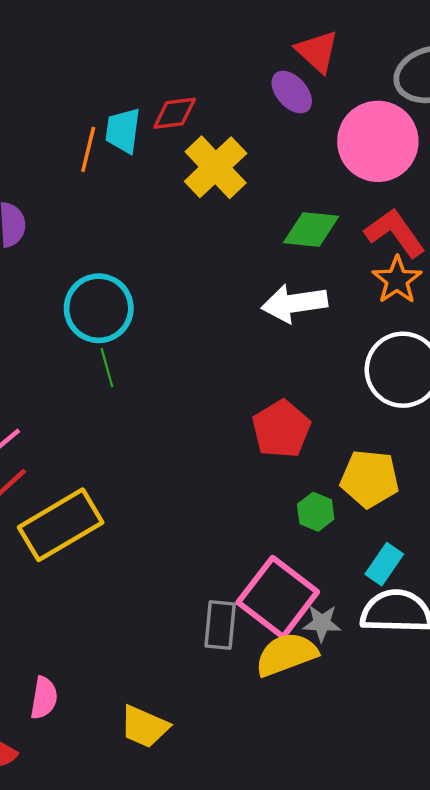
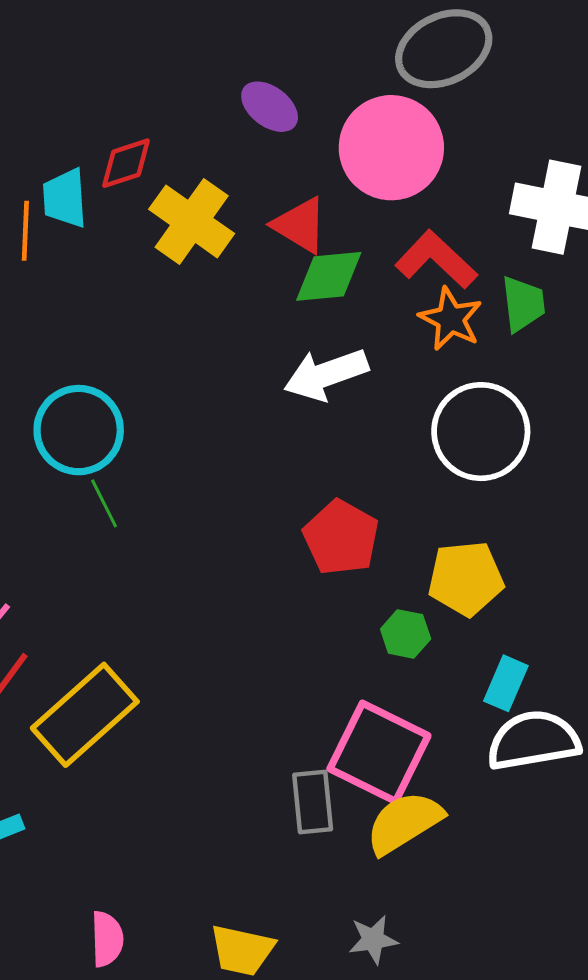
red triangle: (317, 51) -> (300, 225), moved
gray star: (322, 623) -> (373, 940), moved

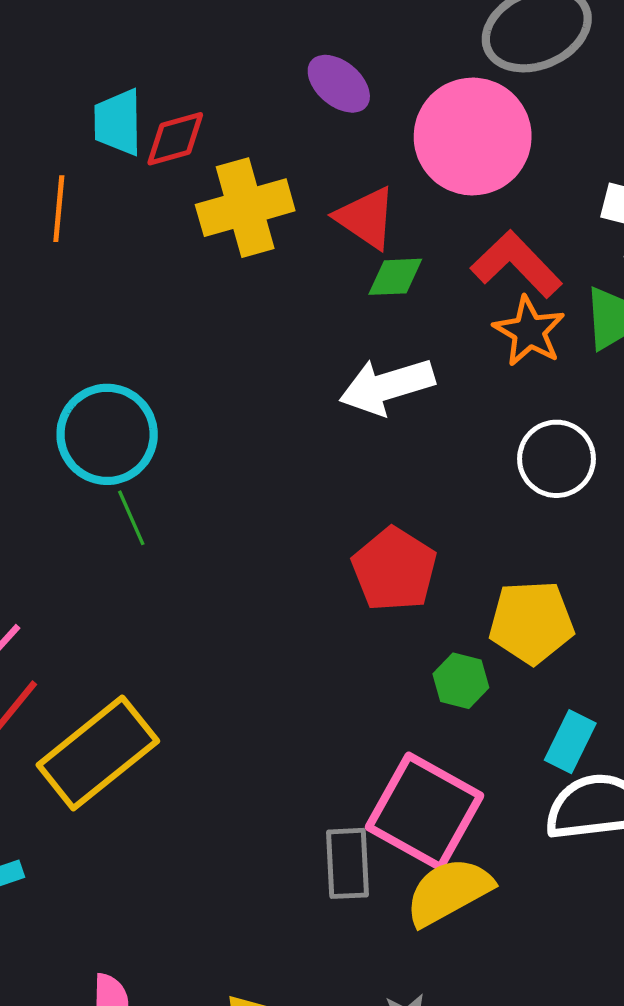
cyan trapezoid: (65, 198) -> (118, 122), moved
yellow cross: (192, 221) -> (245, 208), turned 36
green diamond: (329, 276) -> (395, 277), size x0.7
white circle: (481, 432) -> (556, 459), size x0.7

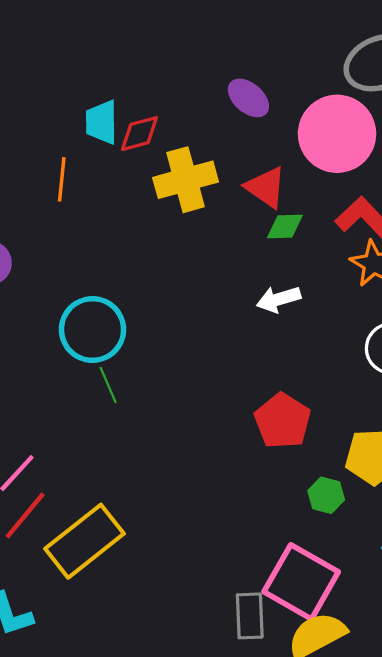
white arrow: (387, 386) -> (279, 299), size x0.7

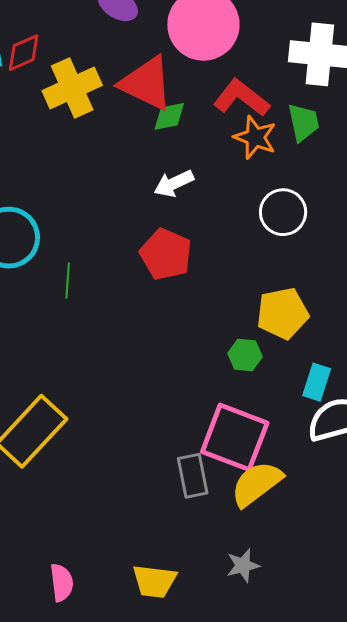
red triangle: (266, 187) -> (146, 83), size x1.4
green line: (108, 385) -> (68, 281), moved, turned 36
red pentagon: (282, 421) -> (166, 254), moved

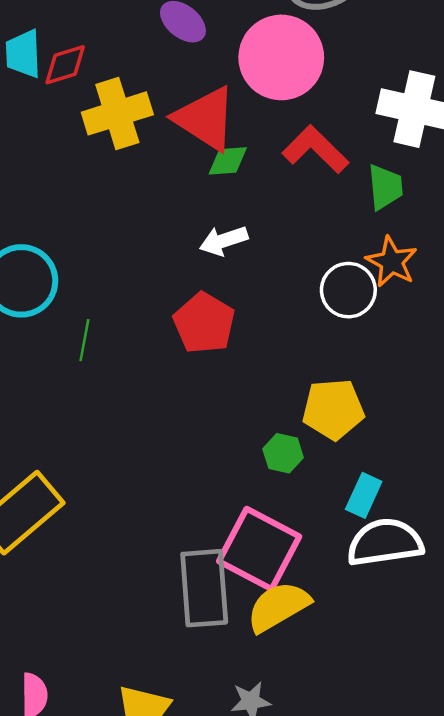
orange star: (255, 137) -> (392, 262), moved
gray rectangle: (193, 476) -> (204, 588), size x1.5

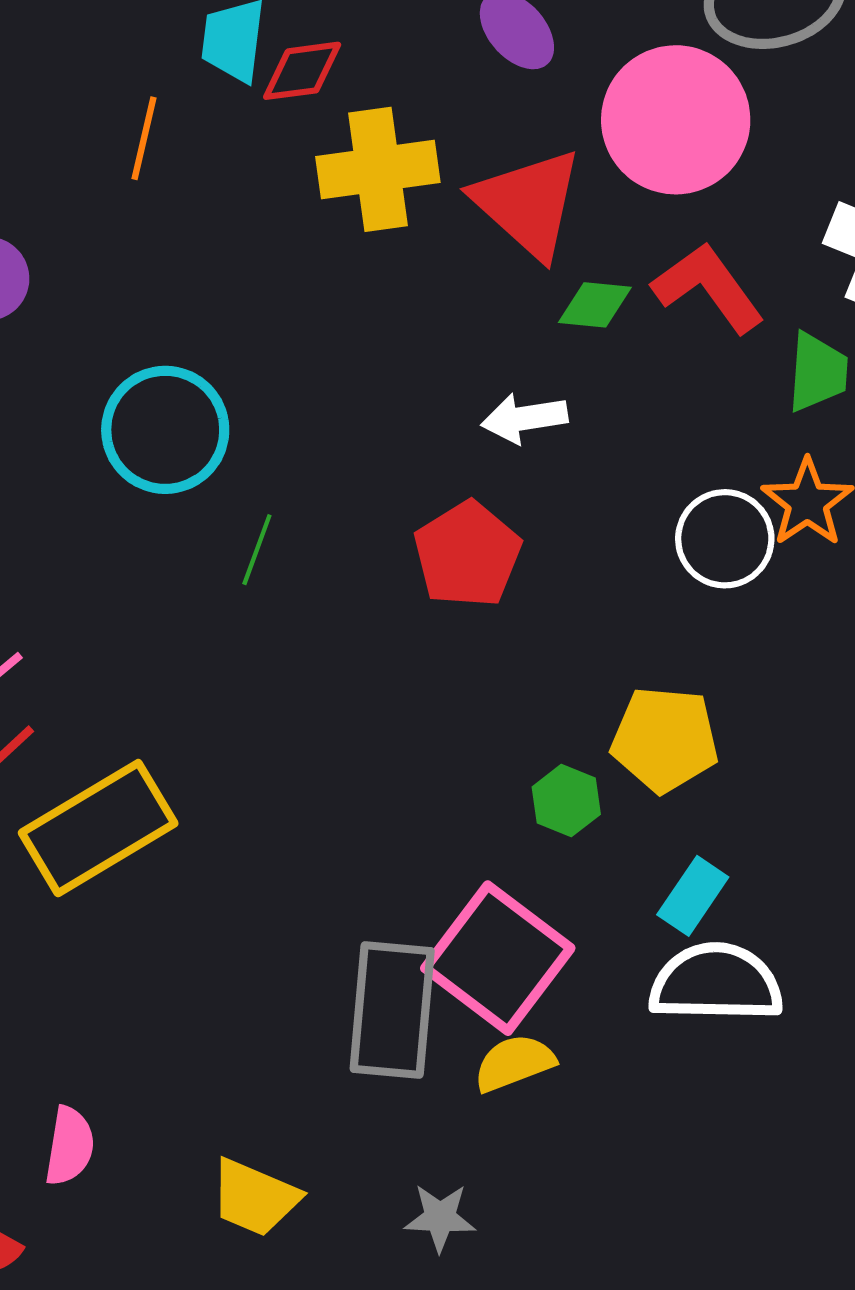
green diamond: (228, 161) -> (595, 305), moved
yellow semicircle: (278, 607) -> (514, 1063), size x0.7

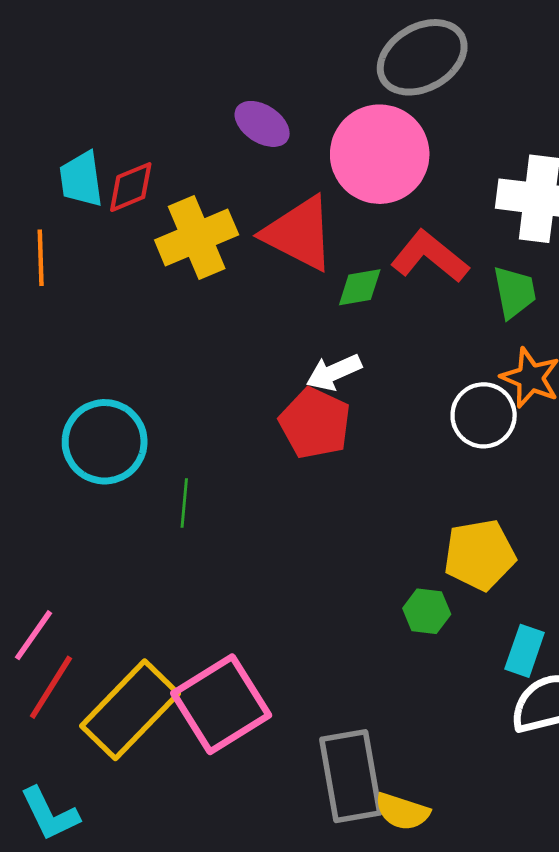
red pentagon: (467, 554) -> (315, 423), moved
pink square: (498, 958) -> (221, 704), moved, turned 36
yellow semicircle: (514, 1063) -> (402, 812), moved, turned -126

